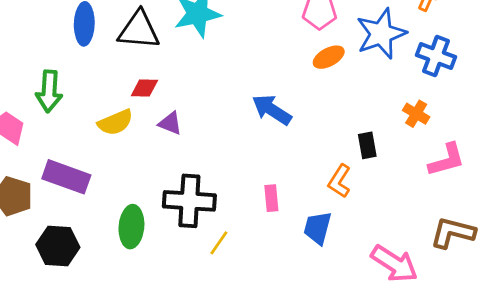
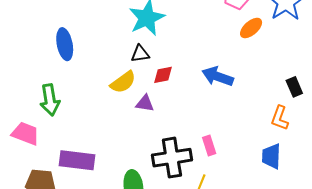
black triangle: (139, 30) -> (140, 54), moved, size x0.6
red diamond: (144, 88) -> (163, 75), moved
yellow semicircle: (115, 122) -> (123, 82), moved
pink rectangle: (271, 198) -> (209, 146), moved

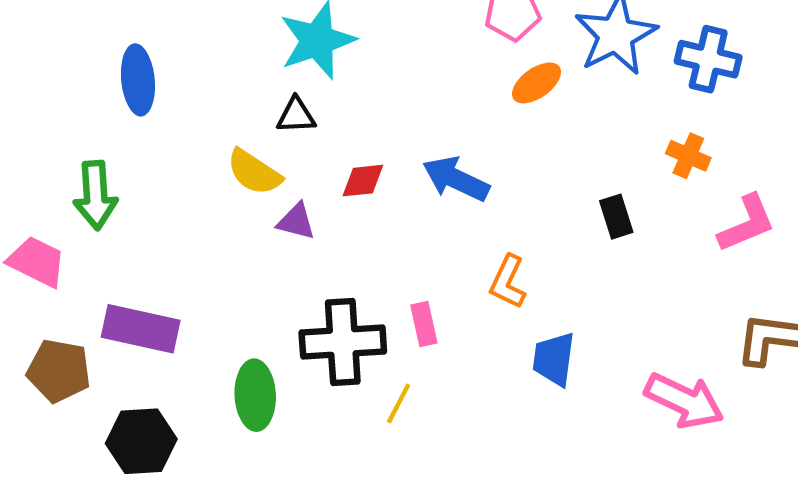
red diamond: (163, 75) -> (363, 181), moved
yellow semicircle: (123, 82) -> (254, 172), turned 64
orange L-shape: (280, 118) -> (508, 282), moved

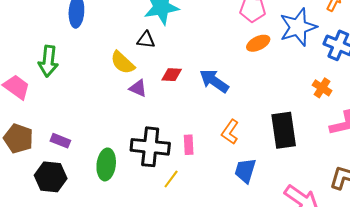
black rectangle: (616, 217) -> (284, 130), moved, size x1.8
purple rectangle: (141, 329) -> (60, 141), moved, size x0.6

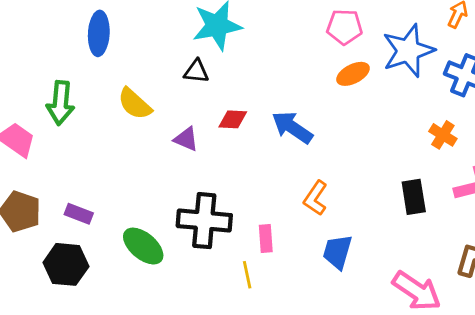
yellow semicircle: (123, 63) -> (135, 104), moved
black rectangle: (284, 130) -> (414, 197), moved, size x0.7
pink rectangle: (189, 145) -> (266, 239), moved
green ellipse: (106, 164) -> (143, 246), turned -56
yellow line: (171, 179) -> (247, 275), moved, turned -48

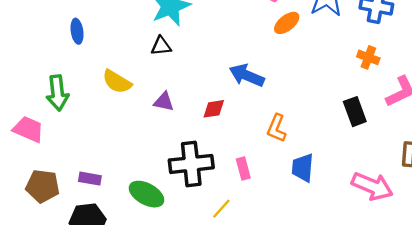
blue ellipse: (99, 33) -> (77, 31), size x0.7
red diamond: (233, 119) -> (214, 109), moved
yellow line: (247, 275) -> (221, 209), moved, turned 65

